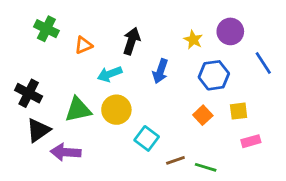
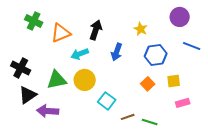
purple circle: (230, 31) -> (180, 17), moved
orange triangle: (83, 45) -> (61, 33), size x1.5
blue line: (263, 63) -> (192, 46), turned -36

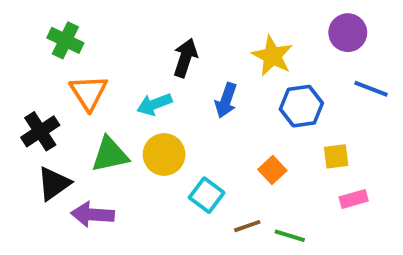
yellow star: (141, 29) -> (272, 56), size x1.5
orange triangle: (61, 33) -> (89, 93), moved, turned -40
black cross: (21, 68) -> (40, 131), turned 30
orange square: (148, 84) -> (272, 170), moved

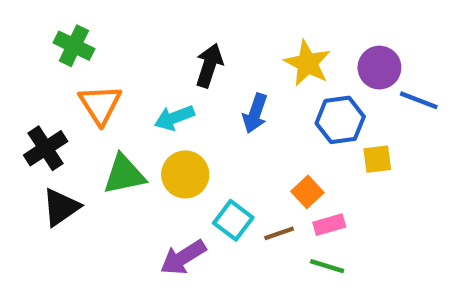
purple circle: (348, 33) -> (379, 68), moved
yellow square: (336, 156) -> (377, 159), moved
pink rectangle: (354, 199) -> (329, 225), moved
purple arrow: (92, 214) -> (183, 257), moved, turned -36
brown line: (247, 226) -> (279, 233), moved

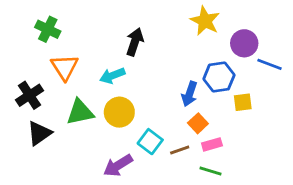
yellow star: (307, 63) -> (205, 21), moved
blue arrow: (255, 113) -> (189, 94), moved

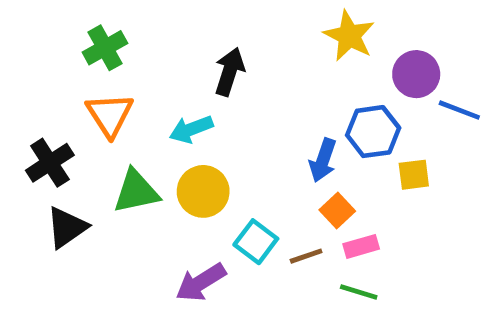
green cross: (48, 29) -> (105, 48), moved, turned 35

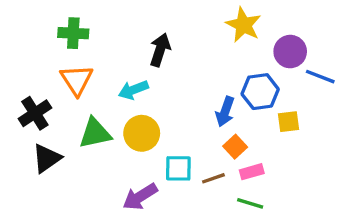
green cross: (105, 48) -> (73, 33), turned 32
cyan square: (256, 242) -> (178, 168), turned -36

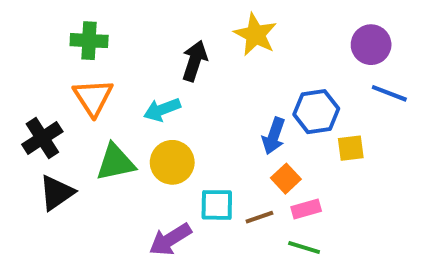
yellow star: (243, 25) -> (255, 34), moved
purple circle: (290, 52) -> (371, 45), moved

